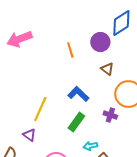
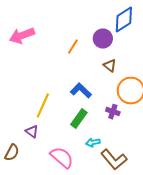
orange line: (70, 50) -> (73, 47), turned 49

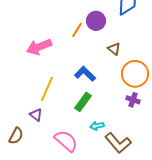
pink arrow: (22, 36) -> (39, 47), moved
purple circle: (103, 39) -> (96, 21), moved
purple cross: (113, 112) -> (133, 100), moved

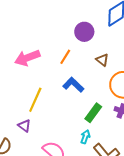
orange line: (77, 30) -> (65, 57), moved
green rectangle: (83, 102) -> (93, 113), moved
cyan arrow: (97, 126) -> (85, 137), turned 120

